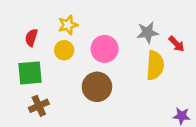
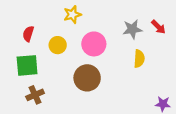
yellow star: (68, 25) -> (72, 15), moved
red arrow: (177, 44) -> (158, 27), moved
yellow semicircle: (155, 65) -> (139, 59), size x0.7

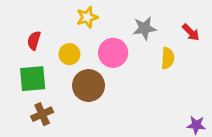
gray star: (132, 29) -> (144, 28), moved
yellow semicircle: (139, 59) -> (168, 58), moved
brown circle: (87, 78) -> (89, 86), moved

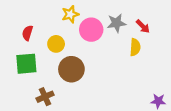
red arrow: (191, 32) -> (143, 26), moved
pink circle: (113, 53) -> (91, 30), moved
brown cross: (42, 114) -> (45, 97), moved

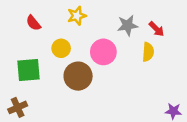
pink circle: (91, 30) -> (103, 52), moved
red semicircle: (27, 33) -> (33, 23), moved, turned -56
brown cross: (45, 97) -> (18, 107), moved

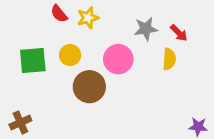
red semicircle: (33, 23) -> (59, 14), moved
green square: (29, 70) -> (33, 61), moved

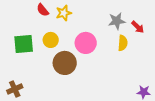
gray star: (146, 29) -> (117, 21), moved
red arrow: (179, 33) -> (138, 27), moved

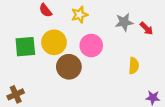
yellow star: (64, 13) -> (80, 15), moved
yellow circle: (51, 40) -> (54, 42), size x1.5
yellow semicircle: (123, 43) -> (134, 66), moved

